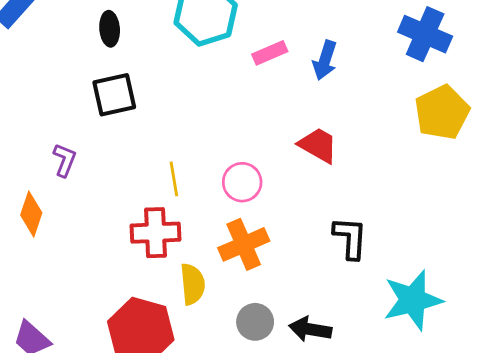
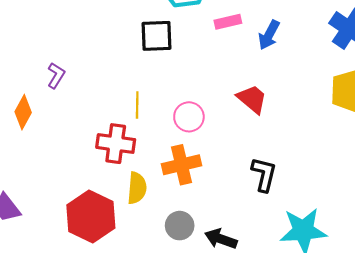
black square: (114, 95) -> (156, 36), moved

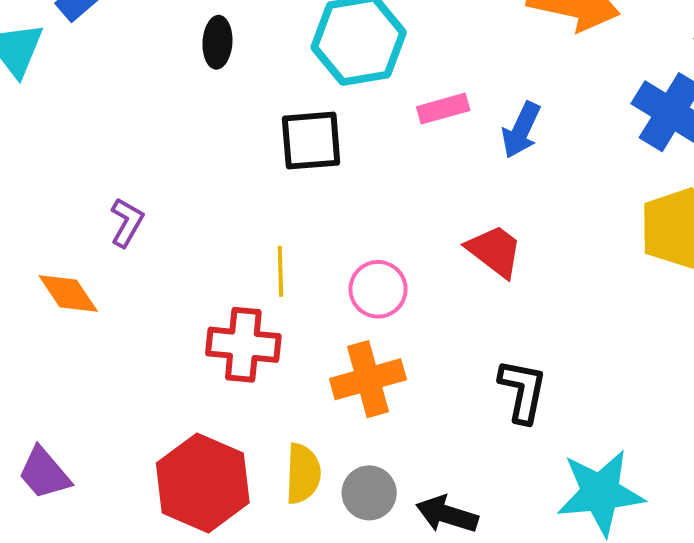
orange diamond: (23, 112) -> (68, 293), turned -60
yellow semicircle: (137, 188) -> (303, 474), moved

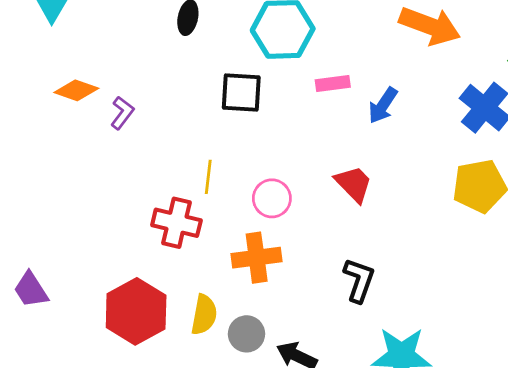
purple L-shape: (127, 222) -> (122, 113), moved
orange diamond: (68, 293) -> (76, 90), moved, turned -45

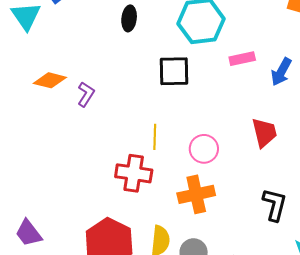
red trapezoid: (354, 184) -> (264, 133), turned 36

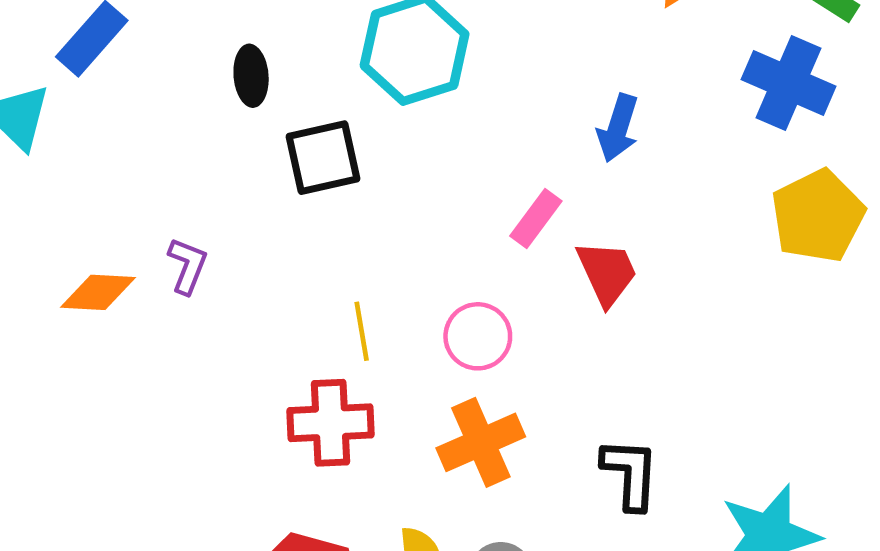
pink rectangle: (242, 59) -> (536, 219), moved, turned -30
black square: (174, 71) -> (323, 158), moved
orange diamond: (50, 80) -> (98, 292), moved
black L-shape: (275, 205) -> (630, 474), moved

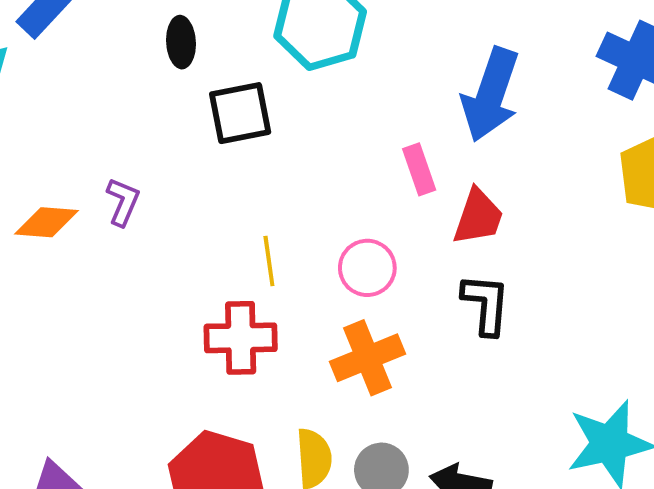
blue arrow: (618, 128) -> (491, 95), size x1.6
pink rectangle: (536, 219) -> (419, 169), turned -57
red trapezoid: (607, 273) -> (478, 217), turned 42
black L-shape: (630, 474) -> (486, 304), moved

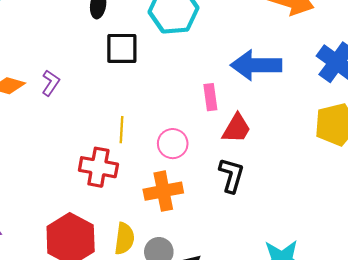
blue arrow: (491, 95) -> (256, 65), turned 60

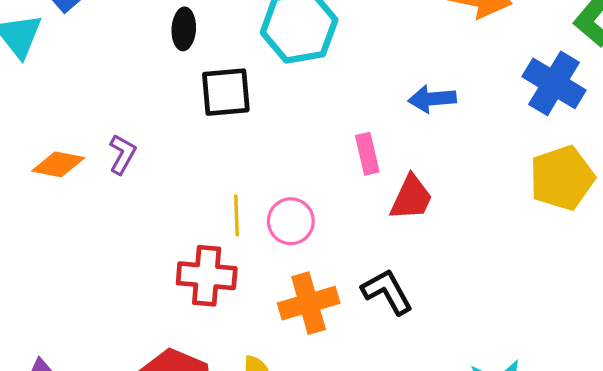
blue arrow: (256, 65) -> (432, 99), size x0.6
pink circle: (173, 144) -> (291, 221), moved
black L-shape: (231, 175) -> (387, 292), moved, turned -40

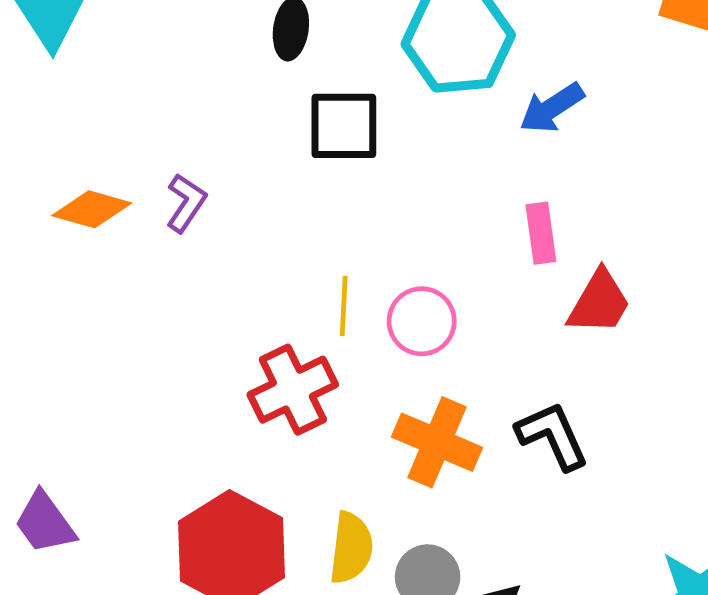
blue arrow: (432, 99) -> (552, 108), moved, turned -33
red cross: (207, 276) -> (293, 390), turned -36
orange cross: (309, 303) -> (437, 442), turned 34

